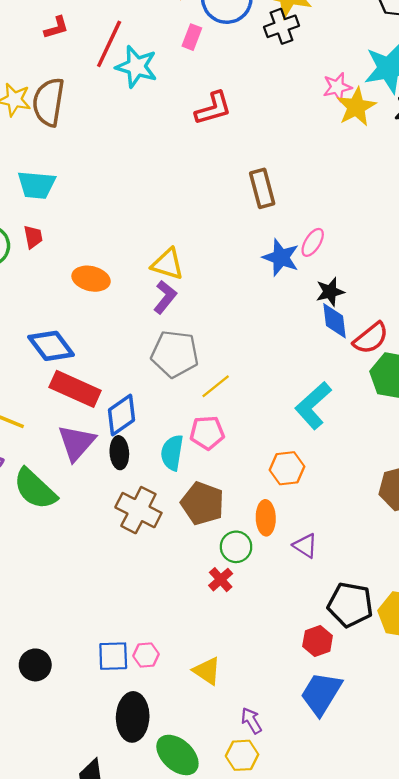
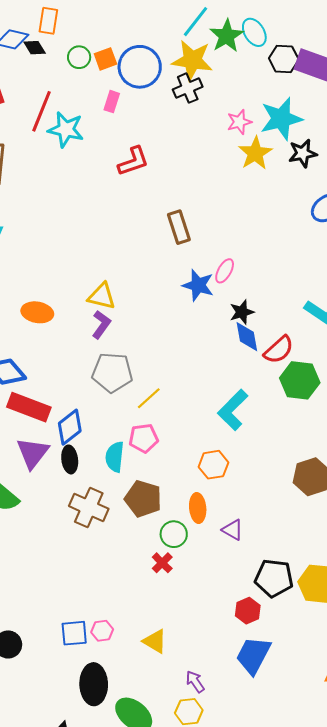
pink star: (337, 87) -> (239, 122), moved

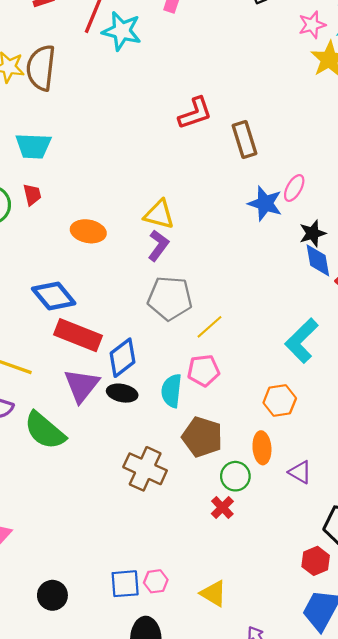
red L-shape: (133, 161) -> (195, 113), moved
black ellipse: (70, 459) -> (122, 393), turned -72
brown cross: (89, 507) -> (145, 469), moved

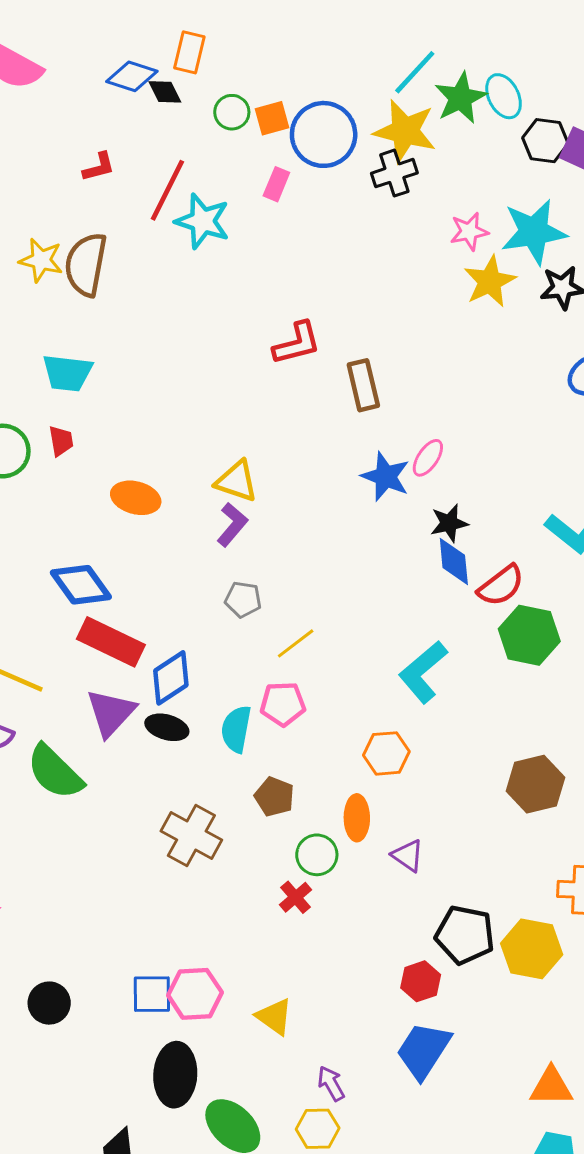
gray pentagon: (170, 298) -> (243, 599), size x0.6
brown pentagon: (202, 437) -> (274, 797), size x0.7
pink hexagon: (156, 581) -> (195, 994), size x1.6

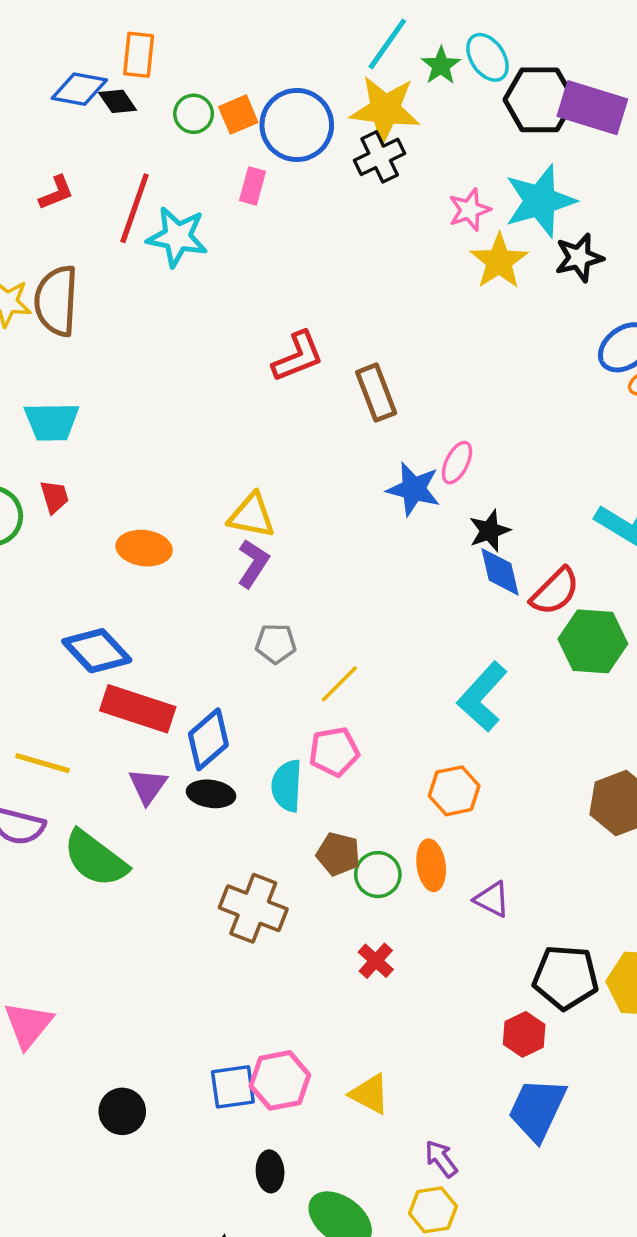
green star: (461, 98) -> (441, 66), size x0.7
black hexagon: (545, 141) -> (540, 100), size x1.4
purple triangle: (111, 713) -> (148, 786), size x0.7
green circle: (317, 855) -> (378, 875), moved
black ellipse: (175, 1075) -> (270, 1171), size x0.6

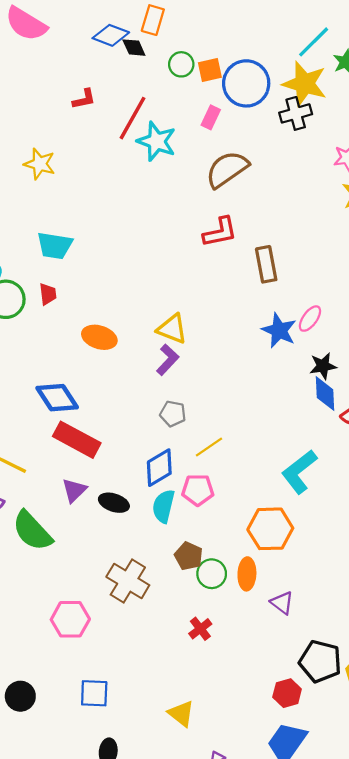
brown semicircle: (56, 301) -> (227, 169), moved, turned 42
blue diamond: (208, 739) -> (159, 468), moved
orange hexagon: (454, 791) -> (270, 529), size x1.4
pink hexagon: (280, 1080) -> (70, 619), moved

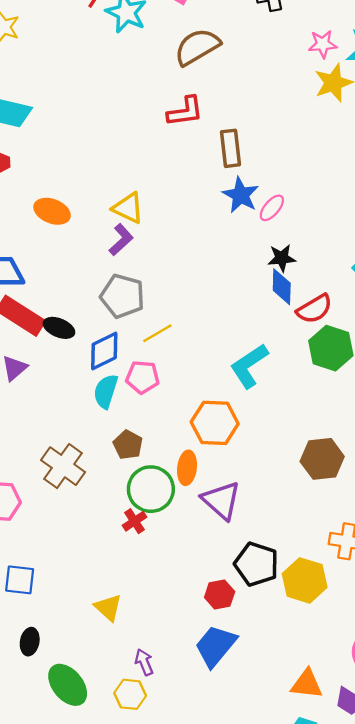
blue star: (279, 330) -> (241, 195), moved
gray pentagon: (173, 414) -> (122, 296), size x1.6
black ellipse: (114, 503) -> (59, 328), moved
green circle: (212, 574) -> (151, 489), moved, size x1.5
purple triangle: (282, 603) -> (221, 500), size x1.6

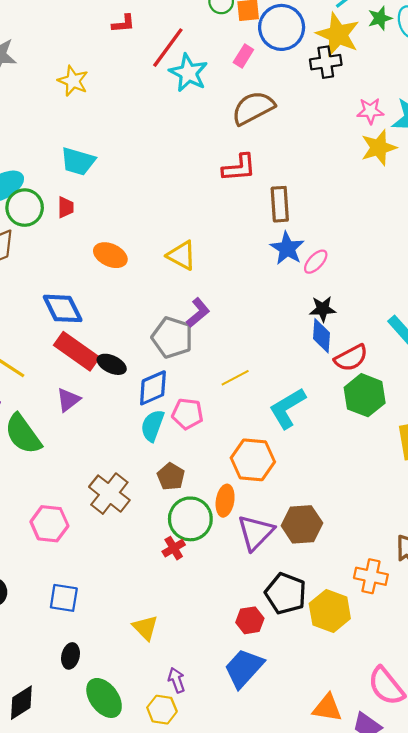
purple L-shape: (121, 240) -> (198, 313), moved
yellow line: (157, 333) -> (235, 378), moved
brown hexagon: (322, 459) -> (302, 524), moved
purple triangle: (221, 500) -> (256, 533), turned 30

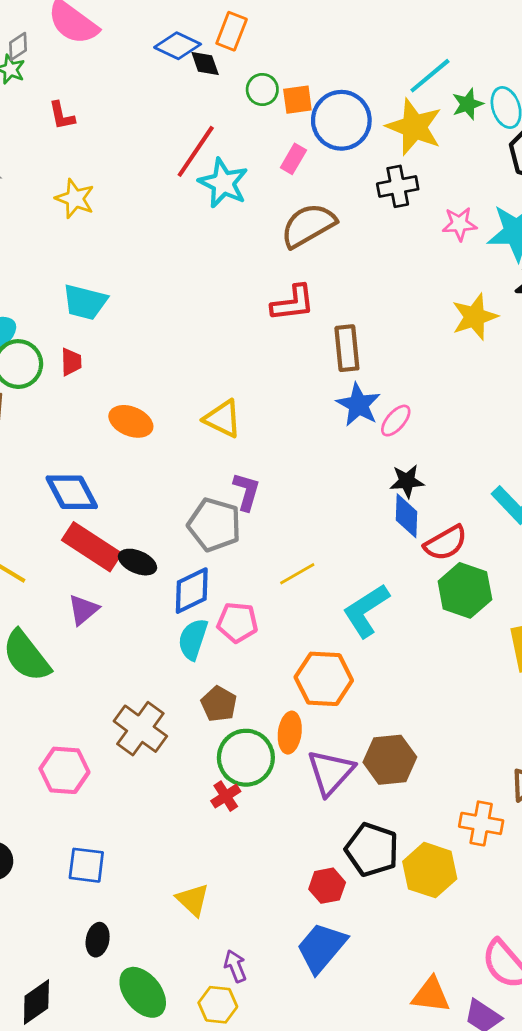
red L-shape: (123, 24) -> (62, 116), moved, turned 85
black cross: (326, 62) -> (398, 186), moved
yellow star: (379, 148) -> (475, 317), moved
purple L-shape: (198, 313) -> (247, 492), turned -32

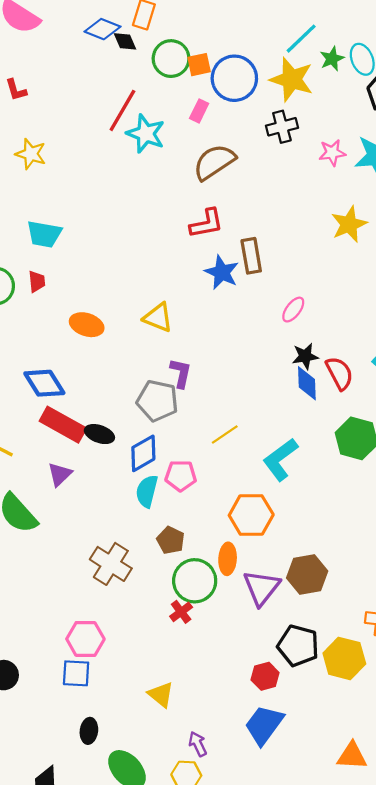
green circle: (262, 90) -> (171, 59), size x1.5
blue star: (358, 405) -> (222, 272), moved
red semicircle: (446, 543) -> (339, 373), moved, turned -84
pink hexagon: (64, 770) -> (85, 639), moved

